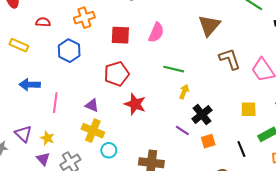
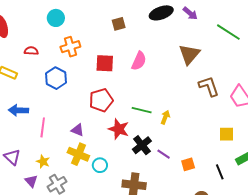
green line: (174, 69) -> (142, 110), moved
black cross: (202, 115) -> (142, 145), moved
yellow star: (47, 138) -> (43, 162), moved
cyan circle: (109, 150) -> (100, 165), moved

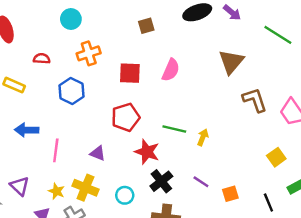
yellow square: (227, 134) -> (276, 157), turned -35
black cross: (142, 145) -> (161, 181), moved
yellow cross: (78, 154) -> (85, 188), moved

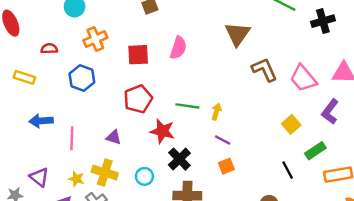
purple line: (201, 182) -> (223, 140), moved
orange square: (230, 194) -> (226, 166), moved

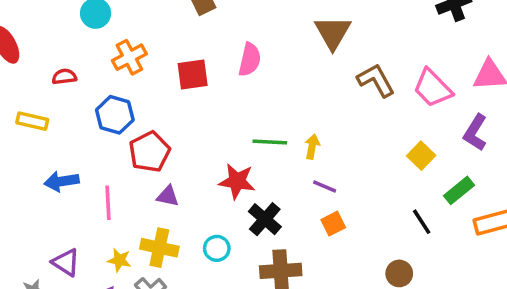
red pentagon: (138, 99) -> (149, 152), moved

